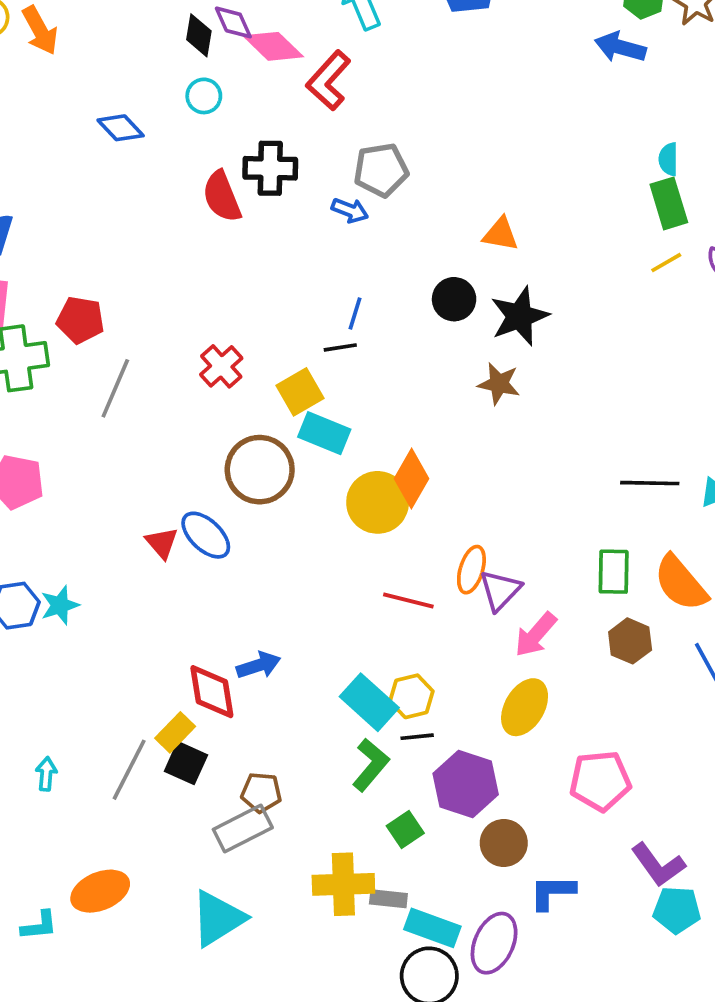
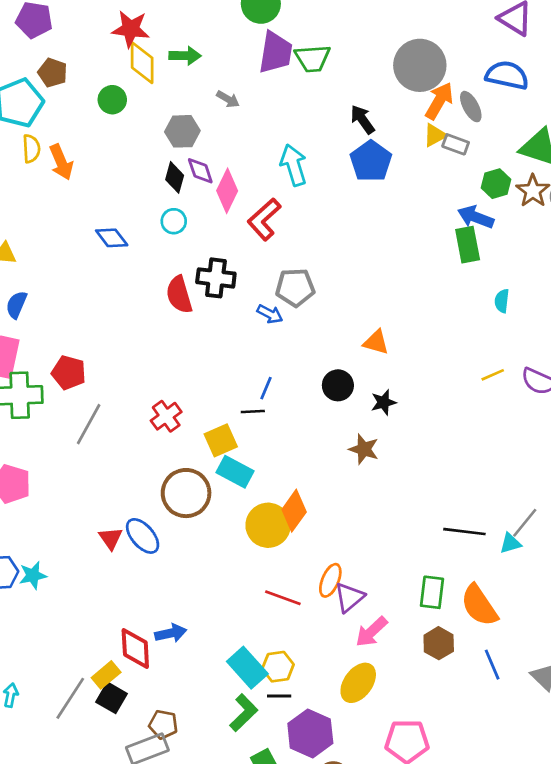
pink diamond: (273, 46) -> (227, 191), turned 66
green rectangle: (669, 203) -> (468, 245), moved
black star: (519, 316) -> (384, 402), size x0.6

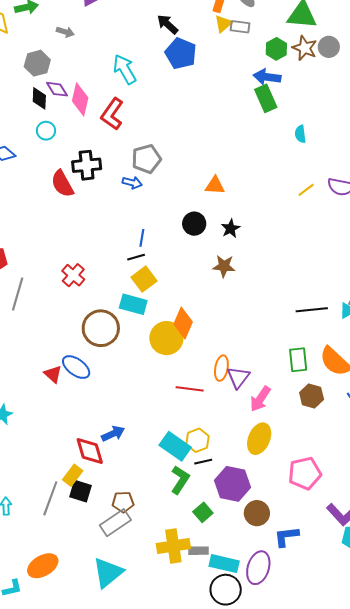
yellow square: (221, 440) -> (144, 279), moved

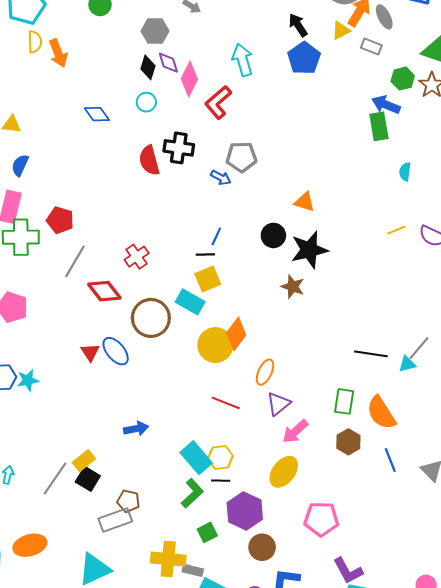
yellow triangle: (223, 24) -> (341, 30), moved
black star: (231, 228) -> (309, 250), size x1.8
orange ellipse: (221, 368) -> (265, 372), moved
red diamond: (90, 451) -> (104, 291), moved, turned -36

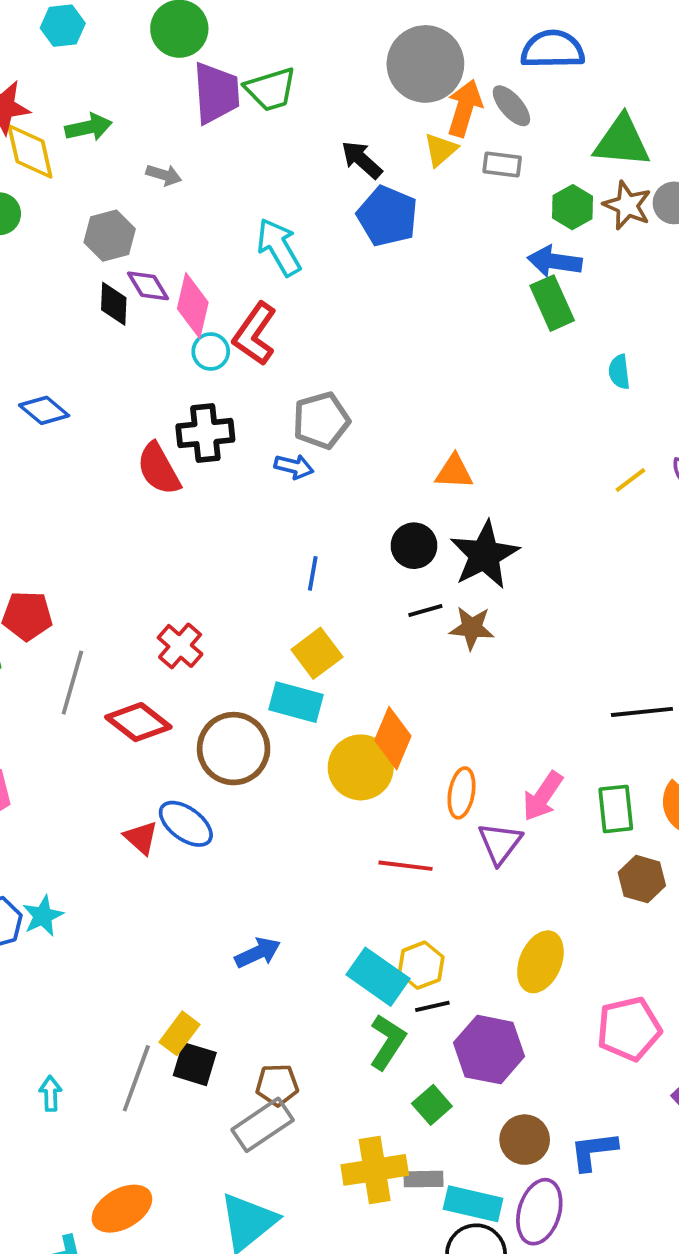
cyan circle: (146, 102) -> (211, 351), moved
black line: (205, 255) -> (425, 611), moved
pink arrow: (295, 431) -> (543, 796), moved
brown circle: (262, 547) -> (525, 1140), moved

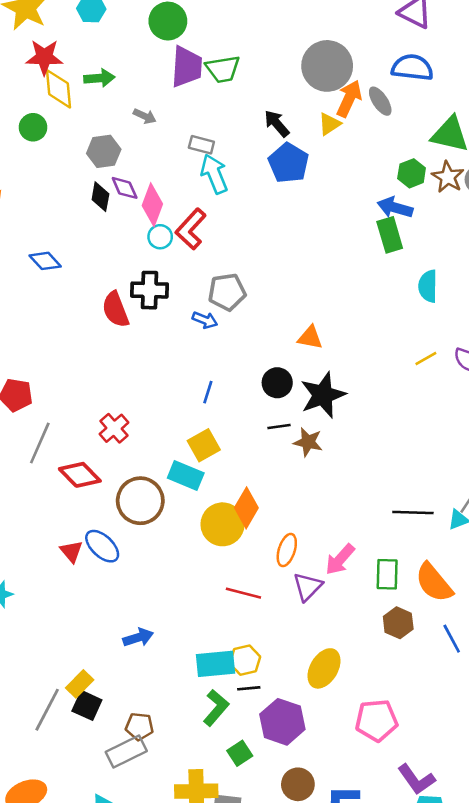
gray rectangle: (502, 164) -> (201, 145), moved
cyan semicircle: (619, 372) -> (428, 286), size x1.4
cyan rectangle: (378, 977) -> (215, 664), turned -48

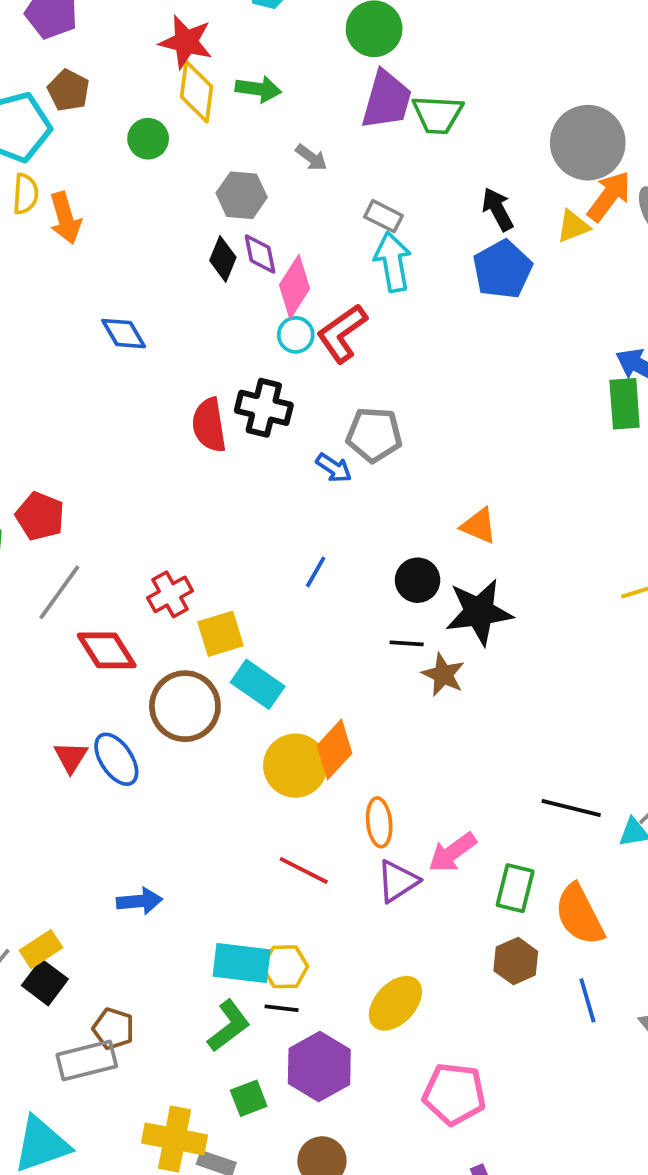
yellow square: (204, 445) -> (221, 634), moved
orange ellipse: (287, 550) -> (379, 822), turned -36

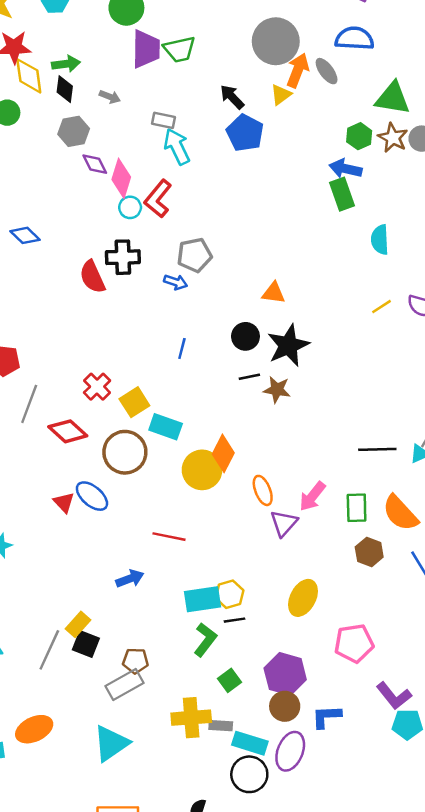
black diamond: (223, 259) -> (65, 89), moved
red line: (304, 870) -> (169, 537), moved
purple hexagon: (319, 1067) -> (285, 674), moved

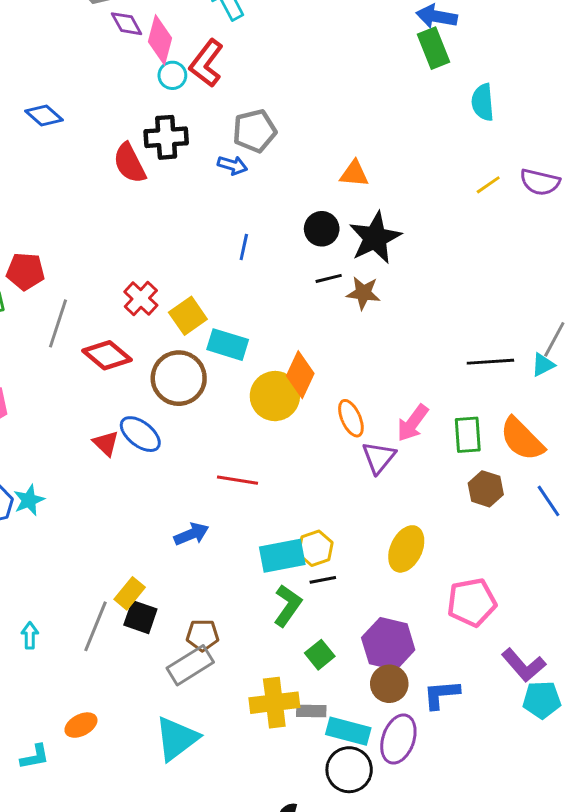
orange ellipse: (34, 729) -> (81, 725), size x0.7

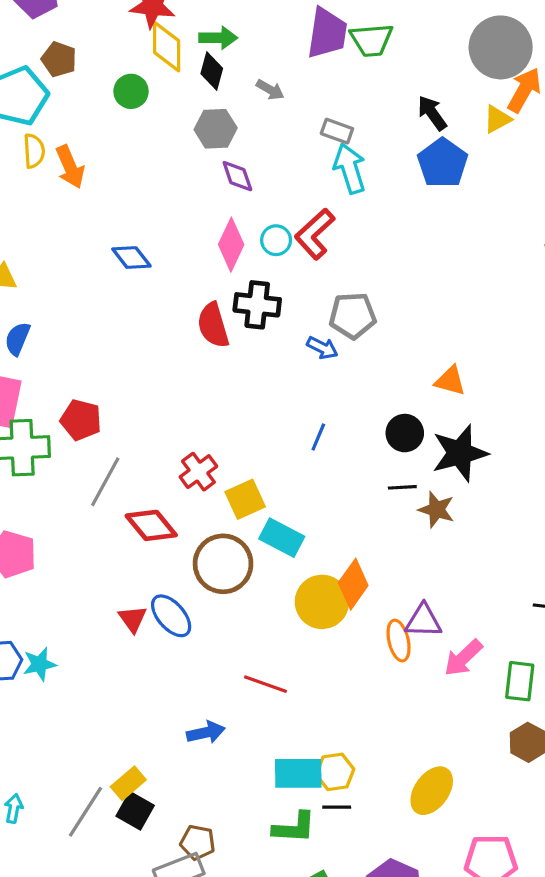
pink diamond: (160, 40) -> (231, 245), moved
purple triangle: (379, 458) -> (423, 621), moved, turned 42
green L-shape: (288, 606) -> (294, 828), turned 48

